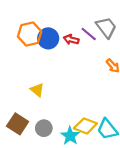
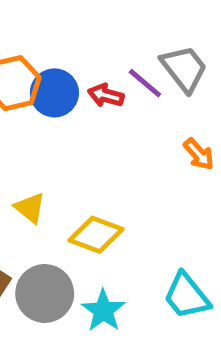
yellow diamond: (85, 126) -> (96, 235), moved
gray circle: (44, 128) -> (45, 293), size x1.5

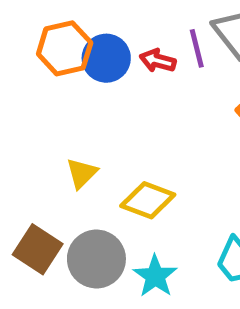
purple line: (145, 83) -> (197, 48), turned 36
yellow triangle: (30, 208) -> (82, 173), turned 36

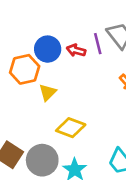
orange hexagon: (65, 48) -> (25, 69), moved
yellow triangle: (82, 173) -> (48, 92), moved

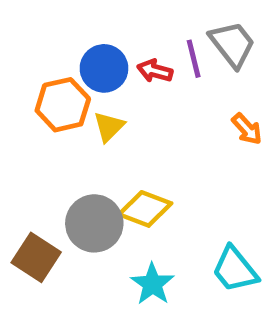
yellow triangle: (48, 92) -> (109, 127), moved
gray circle: (42, 160) -> (94, 223), moved

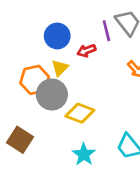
red arrow: (155, 71) -> (86, 51), moved, turned -36
orange hexagon: (63, 105) -> (35, 80), moved
gray circle: (94, 223) -> (52, 95), moved

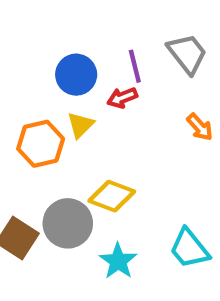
purple line: (106, 31) -> (135, 66), moved
gray circle: (52, 95) -> (68, 223), moved

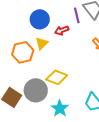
purple line: (135, 66) -> (77, 15), moved

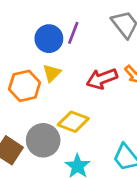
purple line: (77, 15) -> (73, 33), moved, turned 35
red arrow: (62, 30) -> (102, 79), moved, size x1.5

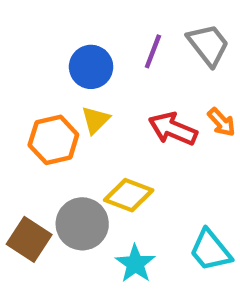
purple line: (73, 33) -> (153, 51), moved
red arrow: (102, 79) -> (173, 129), turned 44

